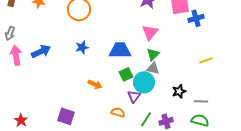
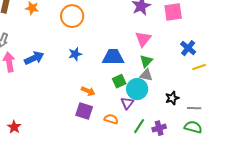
blue cross: (196, 18) -> (188, 48), moved, turned -35
purple square: (66, 116) -> (84, 111), moved

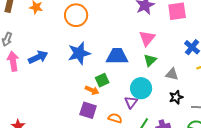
blue star: (75, 54) -> (79, 53), size x1.6
gray triangle: (146, 75) -> (172, 74), moved
green square: (119, 81) -> (102, 80), moved

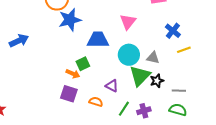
blue star: (79, 53) -> (70, 20), moved
green triangle: (150, 60) -> (140, 76), moved, size x1.6
cyan circle: (141, 88) -> (129, 55), moved
purple triangle: (131, 102) -> (112, 86), turned -40

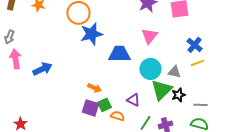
blue arrow: (19, 41) -> (42, 69), moved
yellow line: (184, 50) -> (197, 63), moved
green square: (83, 64) -> (104, 105), moved

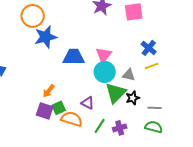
pink triangle: (149, 36) -> (104, 55), moved
orange arrow: (94, 88) -> (49, 91), turned 104
orange semicircle: (117, 116) -> (72, 119), size x1.5

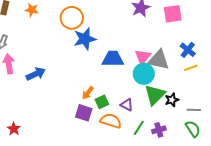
gray triangle: (129, 75) -> (159, 60), moved, size x1.6
green square: (59, 108) -> (102, 102), moved
green semicircle: (154, 127) -> (193, 129), turned 42

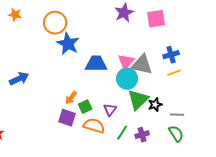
blue star: (85, 39) -> (68, 44), turned -30
blue cross: (188, 50) -> (171, 55), turned 35
purple triangle: (127, 105) -> (110, 110), turned 40

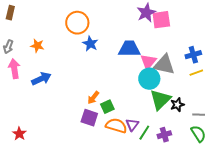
orange star: (15, 15) -> (37, 46), moved
pink square: (156, 19) -> (161, 20), moved
blue star: (68, 44) -> (90, 44), size x0.7
blue trapezoid: (96, 64) -> (129, 49), moved
purple triangle: (110, 110) -> (132, 125), moved

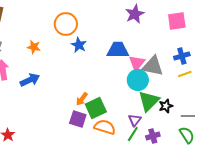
pink square: (161, 20) -> (177, 21), moved
orange star: (37, 46) -> (34, 47), moved
green square: (107, 107) -> (96, 108), size x1.5
purple triangle: (132, 125) -> (135, 120), moved

